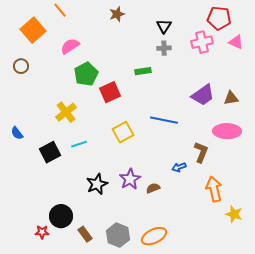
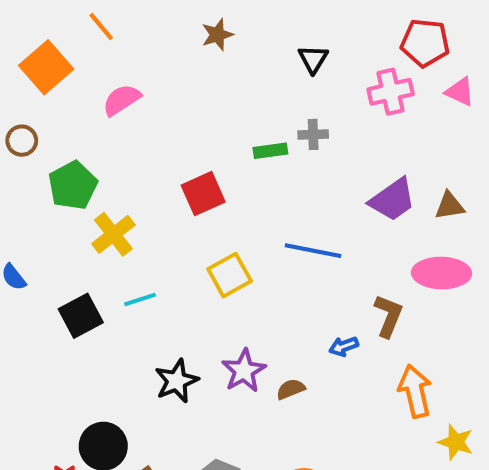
gray cross: (164, 48) -> (313, 134), moved
green pentagon: (86, 74) -> (73, 185), moved

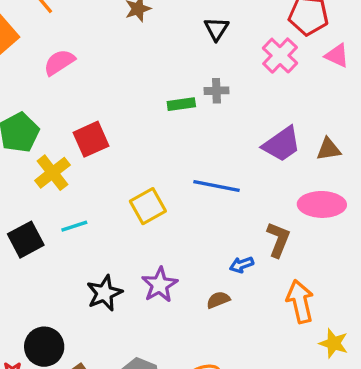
pink cross: (391, 92) -> (280, 56), turned -33
red square: (203, 194) -> (91, 139), moved
brown semicircle: (291, 389) -> (218, 300), moved

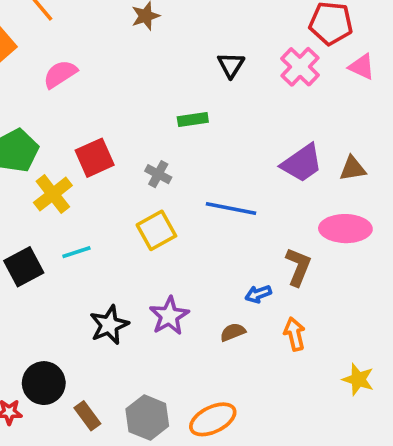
black triangle: (216, 29) -> (231, 65), moved
gray cross: (216, 91) -> (158, 174), moved, turned 30
orange arrow: (300, 301) -> (295, 334), moved, size x0.7

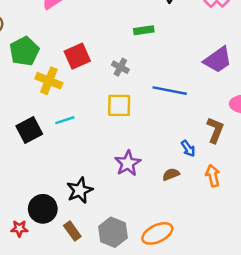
yellow cross: (53, 194) -> (49, 81), turned -30
yellow square: (156, 230) -> (119, 105), turned 30
blue arrow: (258, 294) -> (188, 148), turned -105
black star: (109, 325) -> (80, 190), moved

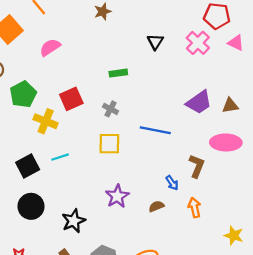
green rectangle: (144, 30) -> (118, 73), moved
black circle: (43, 209) -> (31, 206), moved

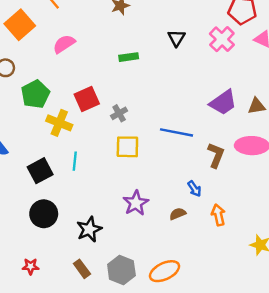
green rectangle: (118, 73) -> (129, 57), moved
gray cross: (110, 109) -> (119, 113), moved, turned 32
cyan line: (60, 157) -> (75, 161), turned -66
brown L-shape: (197, 166) -> (216, 155), moved

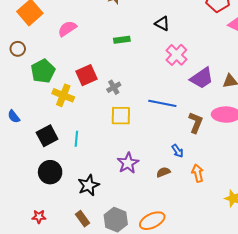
black triangle: (176, 38) -> (162, 24), turned -35
pink cross: (222, 39) -> (176, 55), moved
cyan line: (75, 161) -> (76, 139), moved

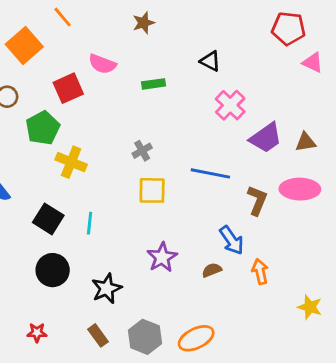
pink semicircle: (67, 29) -> (102, 64), moved, turned -126
red square: (86, 75) -> (68, 88), moved
black square: (47, 136) -> (48, 219), turned -30
blue arrow: (177, 151) -> (232, 240), size x1.5

